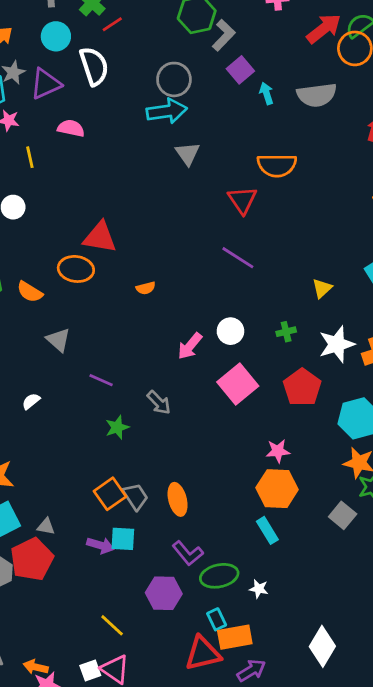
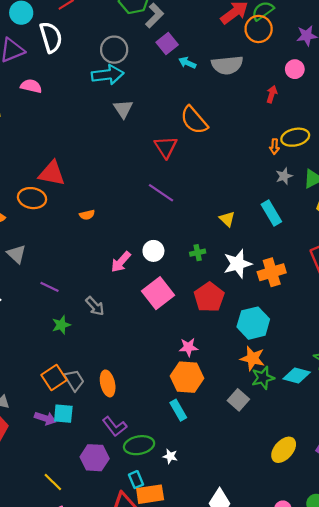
cyan arrow: (266, 93) -> (187, 63), turned -49
orange semicircle: (277, 165) -> (194, 120), turned 48
yellow triangle: (322, 288) -> (227, 219), turned -35

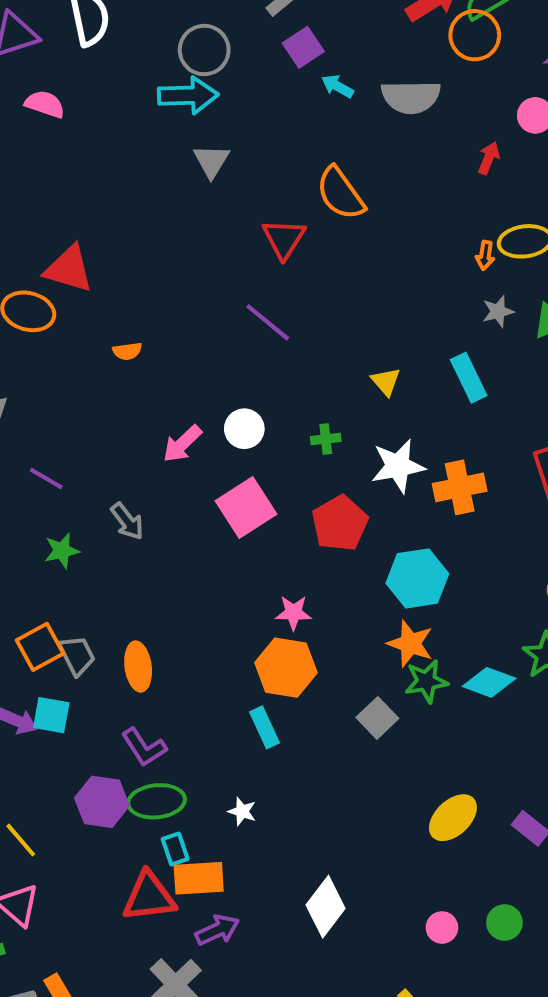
green ellipse: (139, 445) -> (157, 801), moved

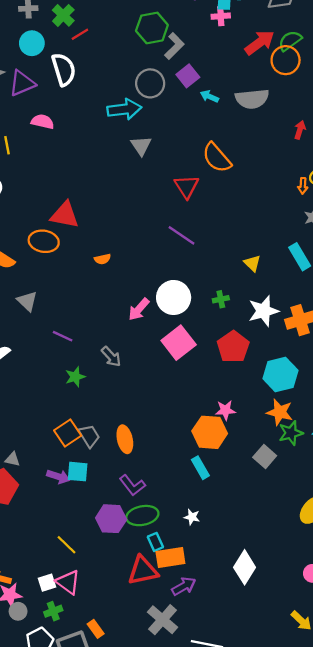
gray circle: (204, 50) -> (150, 83), moved
white circle: (244, 429) -> (174, 297), size x1.5
pink star: (293, 613) -> (225, 410), moved

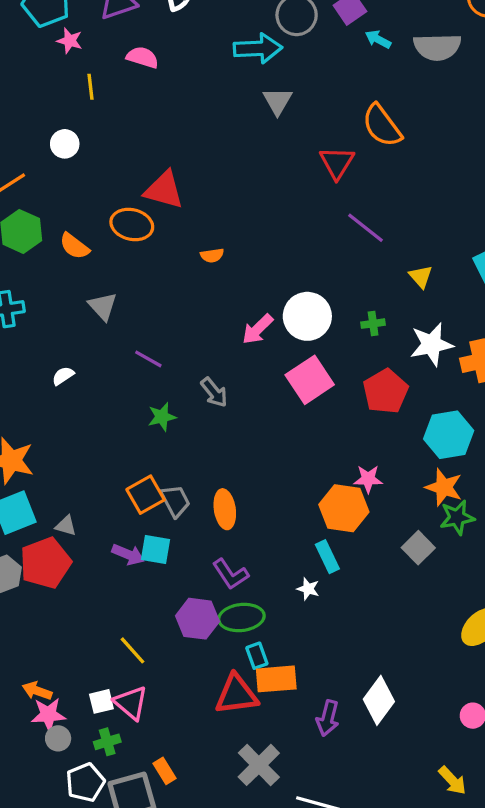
purple line: (182, 235) -> (365, 228), moved
white star: (192, 517) -> (308, 589), moved
purple arrow: (184, 586) -> (328, 718), moved, turned 130

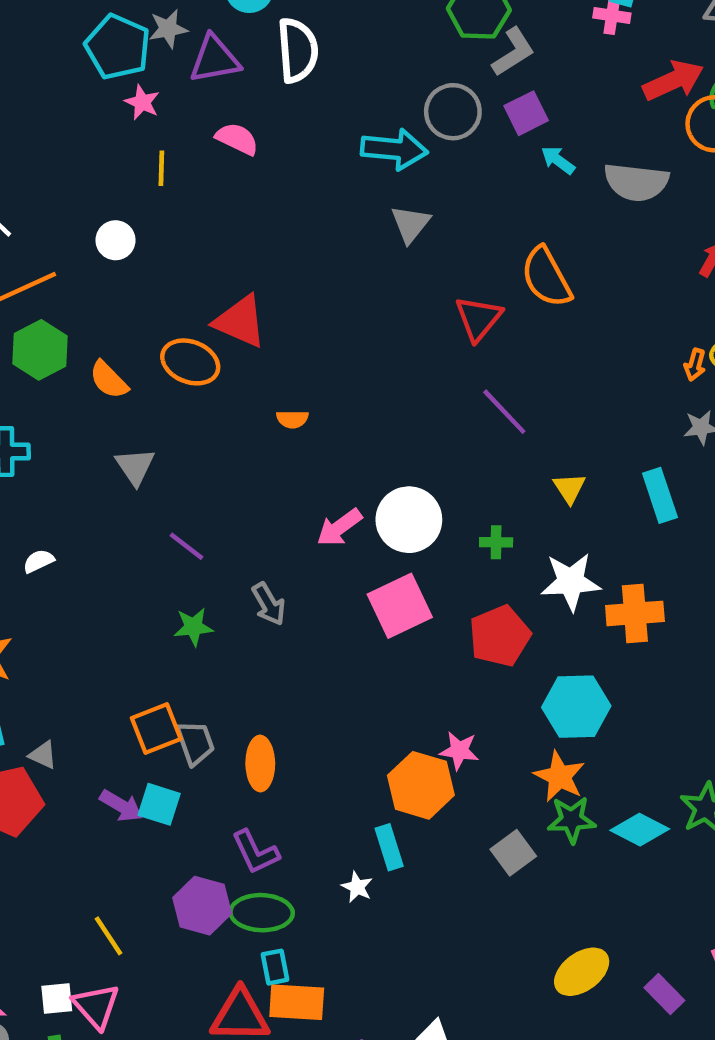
white semicircle: (63, 376) -> (39, 561), moved

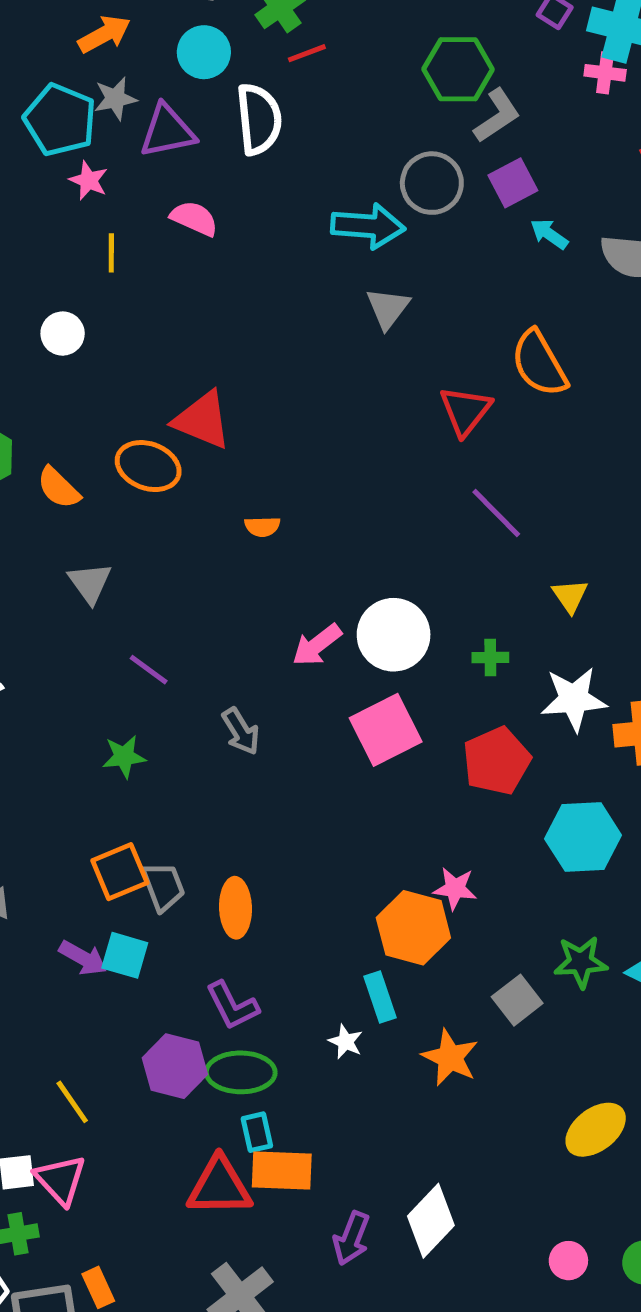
green star: (193, 627) -> (124, 757), moved
orange star: (560, 776) -> (450, 1057), moved

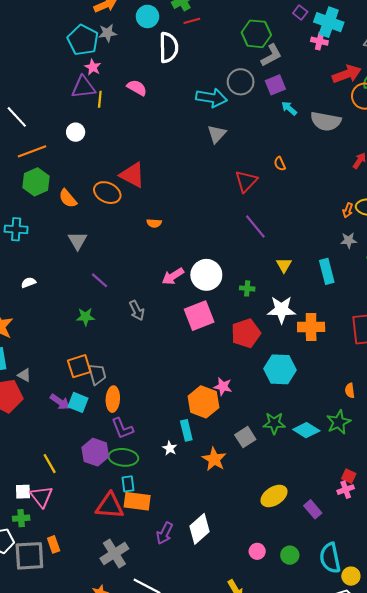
purple triangle: (167, 131) -> (83, 87), moved
orange semicircle: (539, 363) -> (280, 164), size x0.5
orange ellipse: (236, 908) -> (113, 399), moved

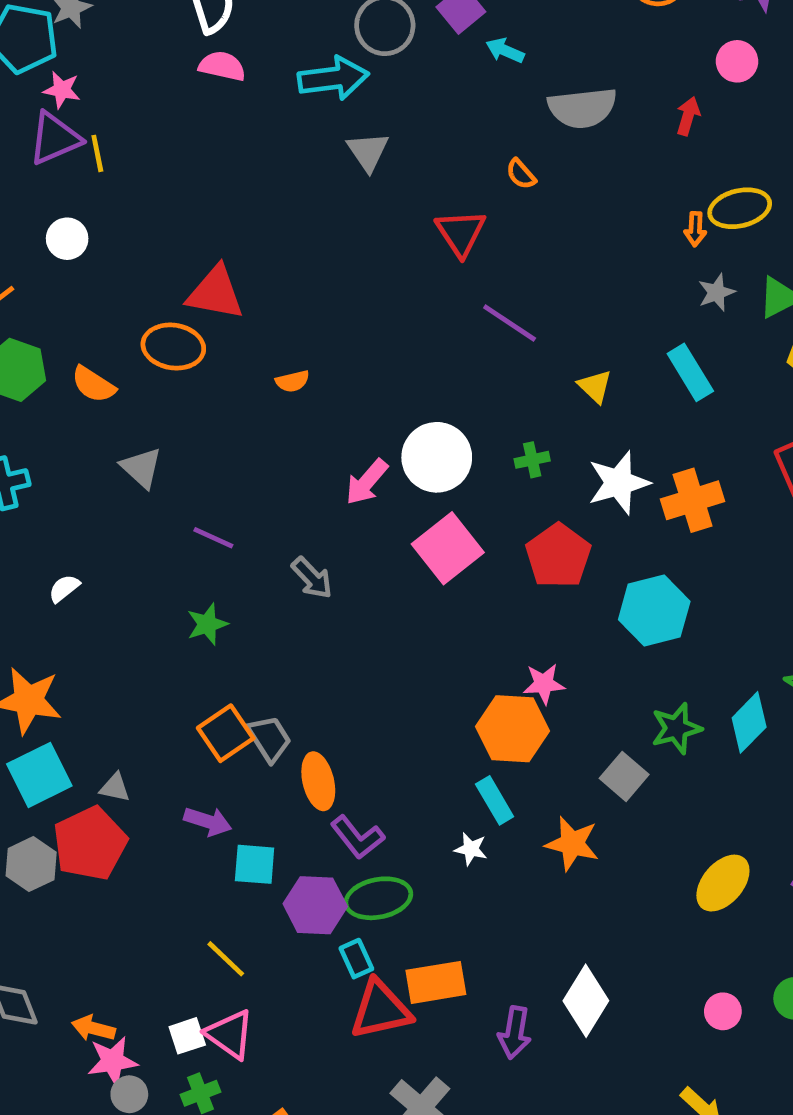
pink semicircle: (137, 88) -> (222, 66), moved
gray semicircle: (326, 121) -> (582, 108), moved
cyan square: (78, 402) -> (255, 864), moved
cyan diamond: (306, 430) -> (749, 722), turned -60
cyan rectangle: (128, 484) -> (356, 959), moved

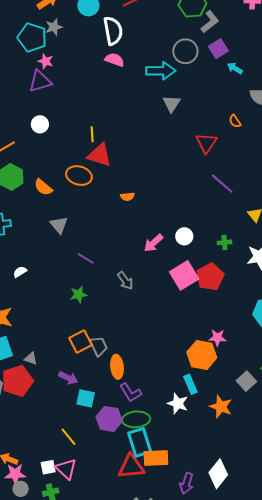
yellow line: (97, 153) -> (92, 134), moved
white circle: (437, 457) -> (184, 236), size x0.6
red pentagon: (558, 556) -> (210, 277), moved
white star: (471, 849) -> (178, 404), size x1.5
cyan rectangle: (356, 959) -> (140, 442), moved, size x1.8

